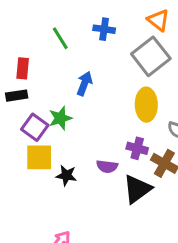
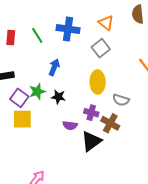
blue cross: (104, 29) -> (68, 29), size x1.5
gray square: (151, 56) -> (101, 48), size x0.7
red rectangle: (23, 68) -> (11, 38), moved
black star: (66, 175) -> (58, 97), moved

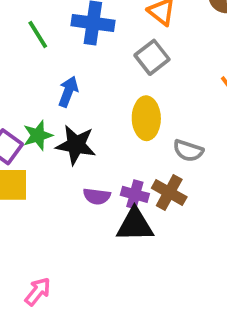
black star: (58, 97) -> (76, 145), size x1.5
purple cross: (91, 113) -> (135, 194), moved
black triangle: (91, 141) -> (135, 225), turned 35

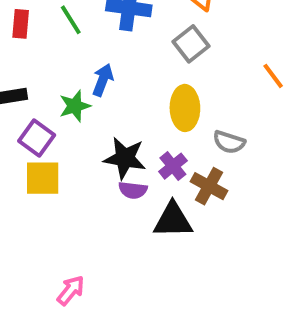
green star: (38, 135) -> (75, 106), moved
black star: (76, 145) -> (125, 158), moved
purple cross: (135, 194) -> (173, 166), moved, turned 36

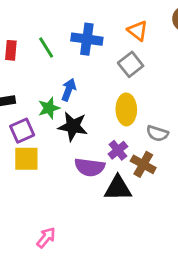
purple square: (37, 138) -> (22, 131), turned 30
black star: (125, 158) -> (73, 126), moved
purple semicircle: (133, 190) -> (90, 167), size x1.5

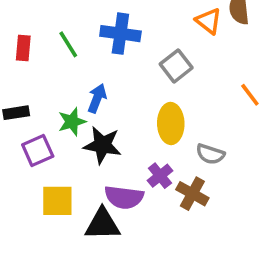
orange triangle: (138, 31) -> (209, 21), moved
yellow square: (26, 159) -> (57, 201), moved
black triangle: (118, 188) -> (102, 224), moved

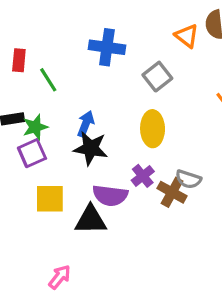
green line: (68, 44) -> (48, 80), moved
blue arrow: (97, 98) -> (86, 124), moved
green star: (72, 122) -> (35, 127), moved
gray semicircle: (210, 154) -> (188, 179), moved

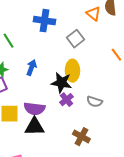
black star: (91, 148) -> (61, 83), moved
brown cross: (172, 192) -> (81, 137), moved
purple semicircle: (110, 195) -> (34, 109), moved

